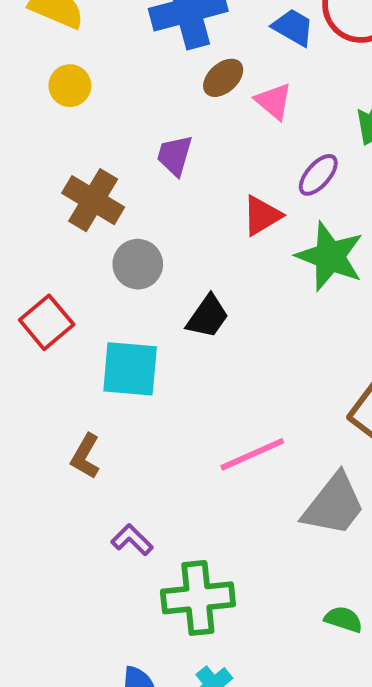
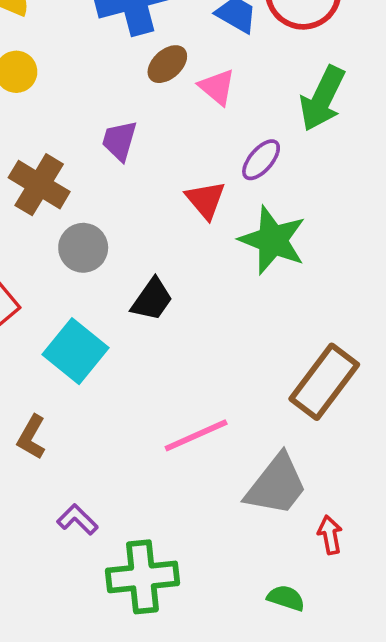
red triangle: (262, 216) -> (206, 200), turned -39
cyan square: (130, 369) -> (75, 351), turned 34

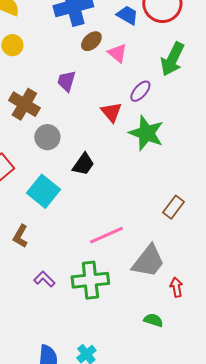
brown rectangle: (324, 382) -> (173, 207), size x0.6
green cross: (142, 577) -> (90, 280), moved

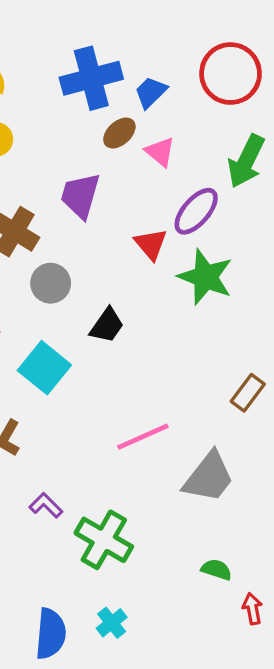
blue trapezoid: (127, 15) -> (151, 92), moved, turned -75
purple trapezoid: (66, 81) -> (80, 196), size x1.4
purple ellipse: (140, 91) -> (196, 211), size x1.4
green cross: (90, 280) -> (104, 540), moved, turned 36
red arrow: (176, 287) -> (252, 609), moved

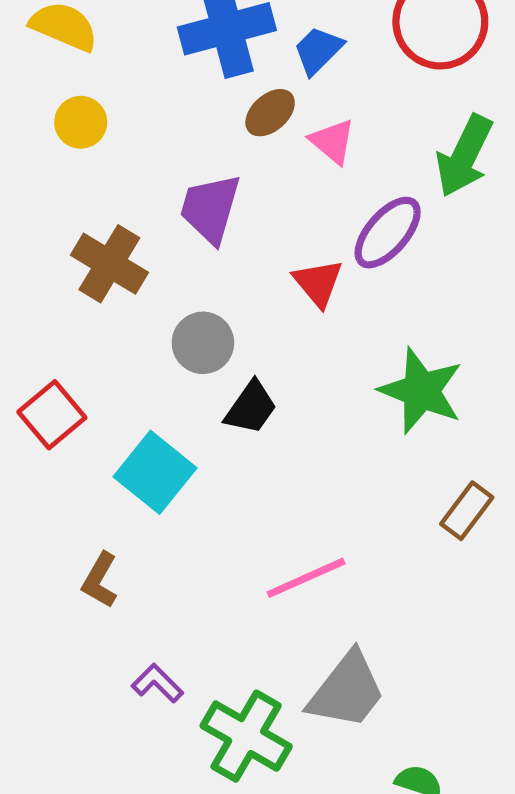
green star: (206, 277) -> (421, 391), moved
gray circle: (51, 283) -> (203, 343), moved
gray trapezoid: (209, 477) -> (347, 691), moved

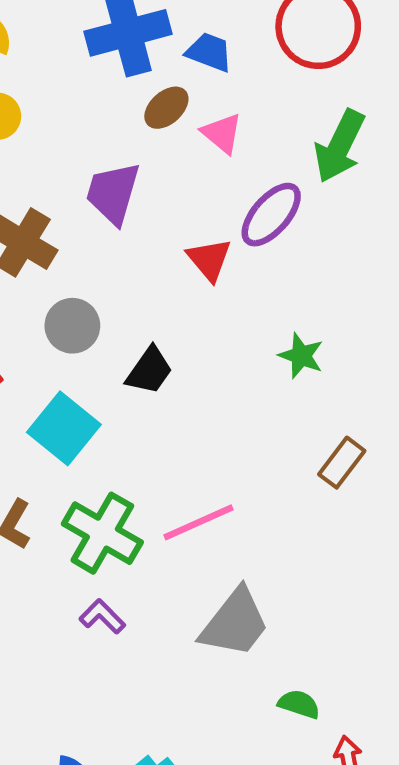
blue trapezoid: (318, 50) -> (209, 52), turned 66
gray circle: (203, 343) -> (72, 326), moved
green star: (421, 391) -> (301, 356), size x0.6
purple L-shape: (157, 683) -> (102, 616), moved
green cross: (246, 736) -> (102, 533), moved

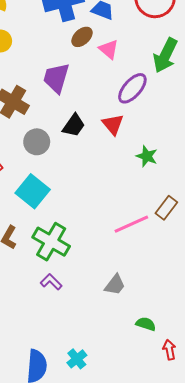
red triangle: (209, 259) -> (113, 124), moved
black trapezoid: (149, 371) -> (74, 125), moved
pink line: (198, 522) -> (131, 224), moved
gray trapezoid: (235, 623) -> (115, 285), size x0.6

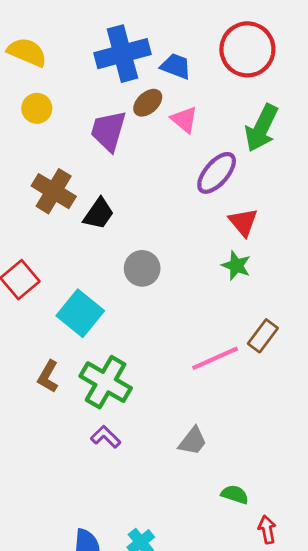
purple trapezoid: (56, 78) -> (108, 131), moved
red triangle: (113, 124) -> (243, 222), moved
black trapezoid: (74, 125) -> (99, 214), moved
gray circle: (37, 142) -> (142, 268), moved

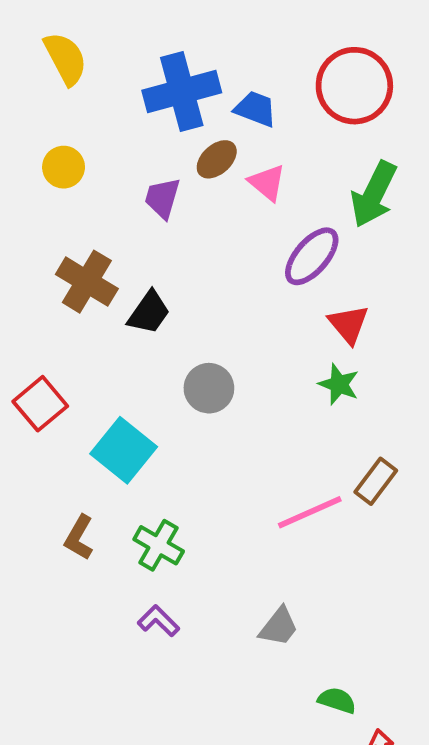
yellow semicircle: (27, 52) -> (65, 59), moved, turned 39
purple trapezoid: (108, 131) -> (162, 198), size x0.7
green cross: (106, 382) -> (159, 545), size x0.7

